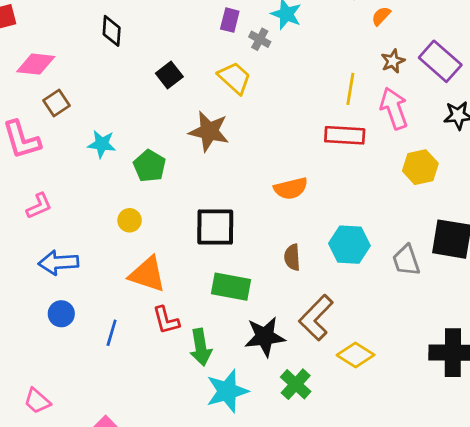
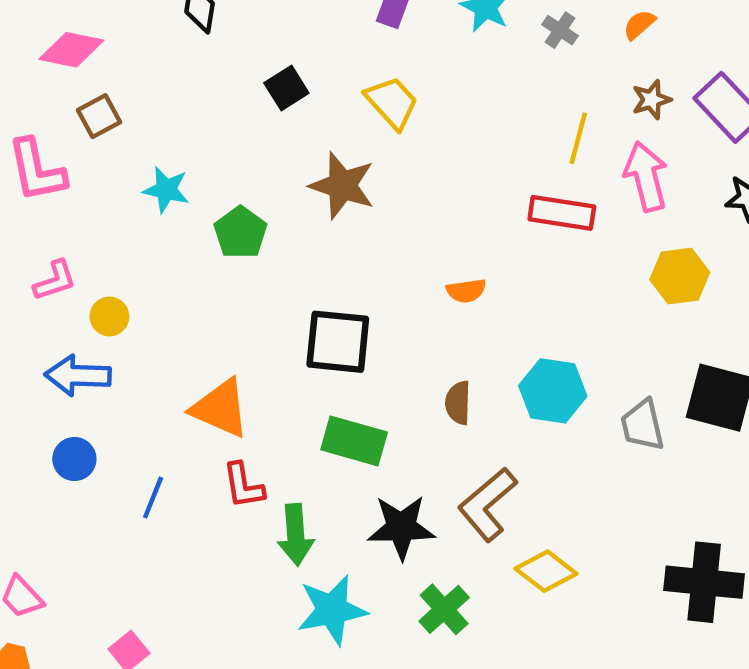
gray cross: (260, 39) -> (560, 30), moved
orange semicircle: (291, 188) -> (466, 291), size x0.7
yellow circle: (130, 220) -> (109, 316), moved

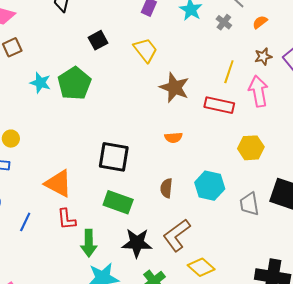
brown star: (342, 186) -> (174, 87), moved
green pentagon: (240, 232) -> (74, 83), moved, size x1.4
yellow hexagon: (680, 276) -> (251, 148), moved

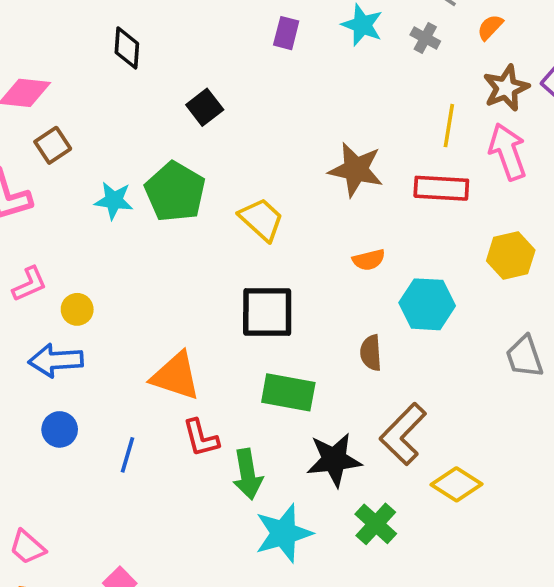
yellow trapezoid: (145, 50) -> (261, 219), moved
brown star: (263, 56) -> (506, 88), size x1.4
cyan hexagon: (210, 186) -> (427, 304), moved

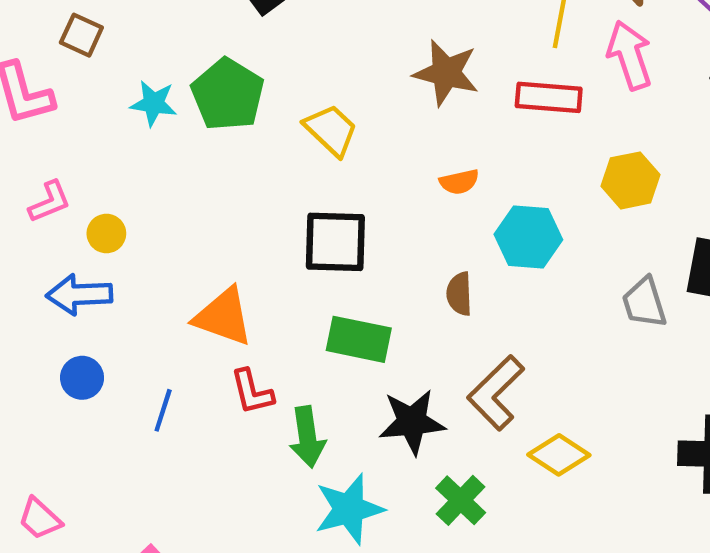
brown square: (53, 145) -> (81, 35), turned -33

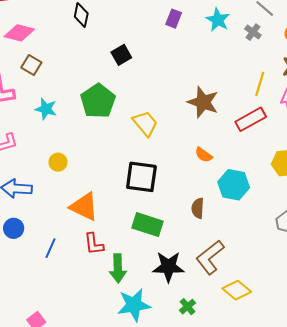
red rectangle: (549, 97) -> (251, 119), turned -40
cyan star: (154, 103) -> (46, 109), moved
orange semicircle: (459, 182) -> (204, 155), turned 42
yellow circle: (106, 234) -> (58, 162), moved
green cross: (461, 500) -> (187, 307), size x0.7

